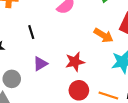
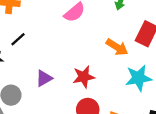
black line: (31, 32) -> (18, 39), moved, turned 64

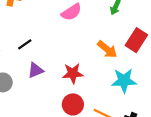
black line: (18, 39) -> (25, 44), moved

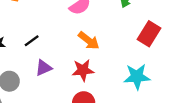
orange arrow: (107, 49) -> (89, 41), moved

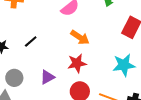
purple triangle: (44, 68) -> (47, 77), moved

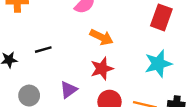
black line: (31, 41) -> (43, 50), turned 32

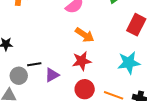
black line: (43, 50) -> (34, 64), moved

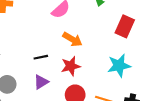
black line: (34, 64) -> (41, 57), moved

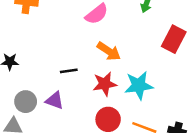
cyan star: (119, 66) -> (139, 85), moved
purple triangle: (41, 82) -> (55, 100), moved, turned 49

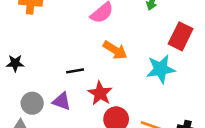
red star: (105, 84) -> (100, 93), moved, turned -30
cyan star: (139, 85) -> (161, 69), moved

